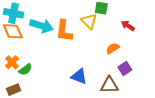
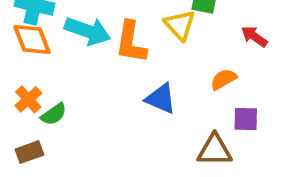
purple square: (125, 69) -> (246, 119), turned 32
blue triangle: (79, 76) -> (161, 99), moved

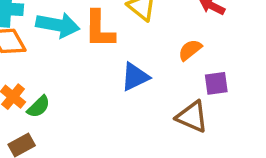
blue triangle: (161, 99) -> (135, 77), turned -40
brown triangle: (215, 150) -> (192, 117), turned 32

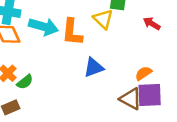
orange semicircle: (190, 50) -> (143, 73), moved
purple square: (216, 83) -> (150, 95), moved, size x1.5

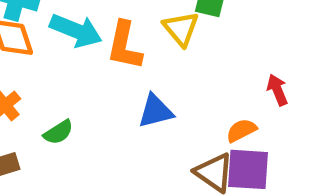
red arrow: (152, 24) -> (277, 90), moved, turned 30
green semicircle: (25, 82) -> (58, 132), moved

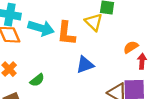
red arrow: (277, 90) -> (142, 61), moved, turned 32
orange semicircle: (241, 130) -> (131, 47), moved

